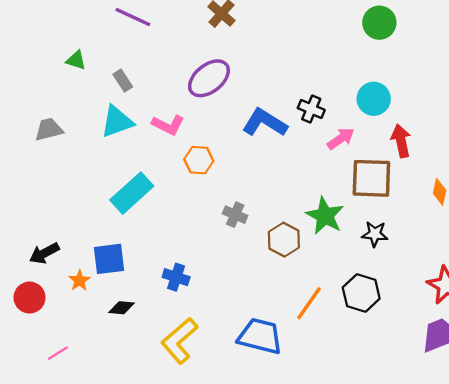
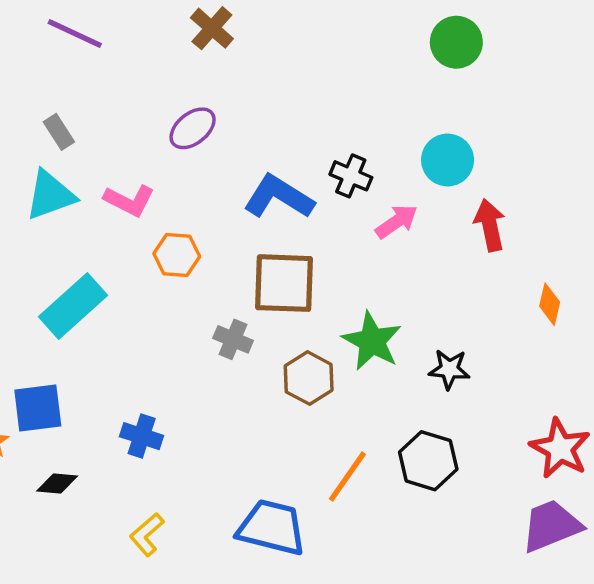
purple ellipse: (209, 78) -> (193, 128), size x0.7
brown square: (371, 178) -> (284, 283), moved
yellow L-shape: (179, 341) -> (147, 535), size x0.6

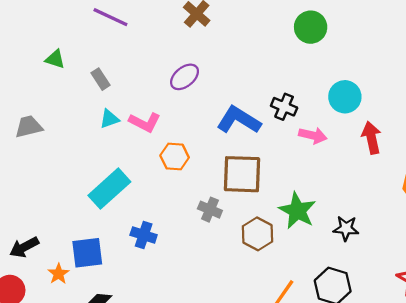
green circle: (456, 42) -> (311, 27), moved
cyan triangle: (50, 195) -> (109, 119), moved, size x0.6
pink arrow: (397, 222) -> (313, 135), turned 48
blue cross: (142, 436) -> (144, 235), moved

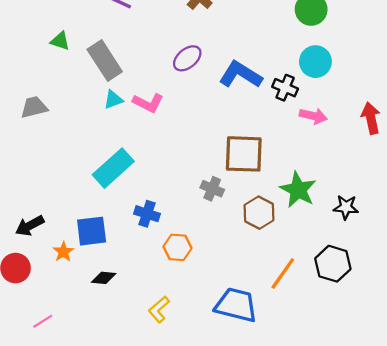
gray rectangle: (100, 79) -> (105, 60), size x1.8
cyan circle: (345, 97) -> (315, 62), moved
blue L-shape: (239, 120) -> (240, 75), moved
orange hexagon: (175, 156) -> (177, 247), moved

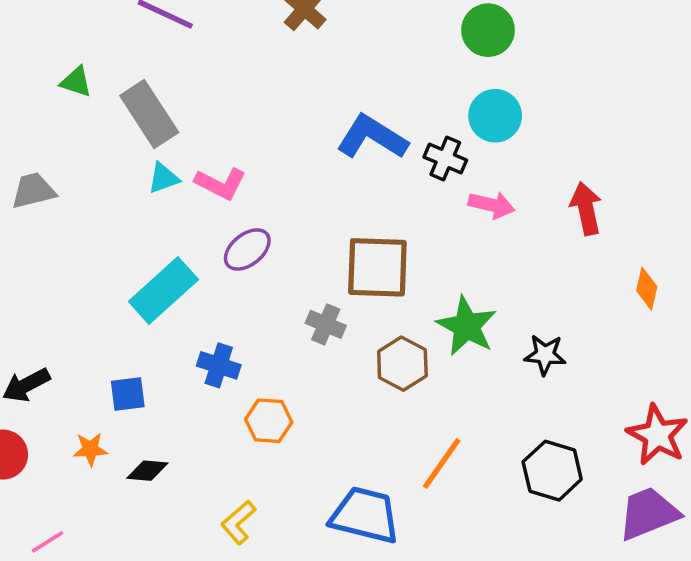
purple ellipse: (187, 58) -> (247, 249), moved
blue square: (92, 231) -> (128, 394), size x0.7
orange star: (63, 252) -> (90, 449), moved, turned 30
black hexagon: (333, 264) -> (552, 471), moved

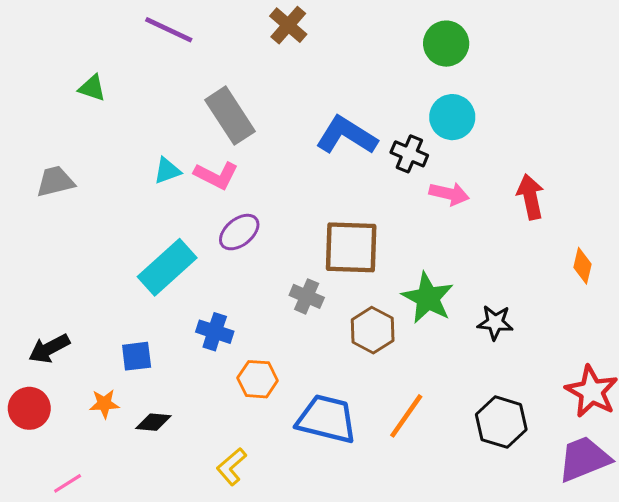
gray rectangle: (149, 114) -> (230, 116), moved
blue trapezoid: (365, 515) -> (327, 419), moved

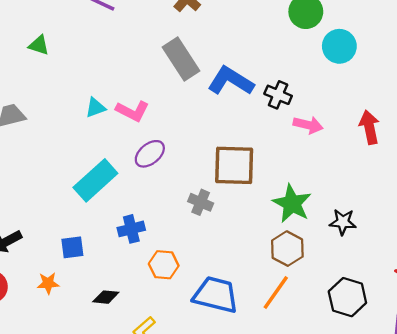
gray rectangle: (230, 116) -> (181, 59), moved
cyan circle: (452, 117) -> (339, 46), moved
brown hexagon: (373, 330) -> (287, 249), moved
blue cross: (215, 332) -> (131, 229), turned -32
black diamond: (153, 422) -> (106, 297), moved

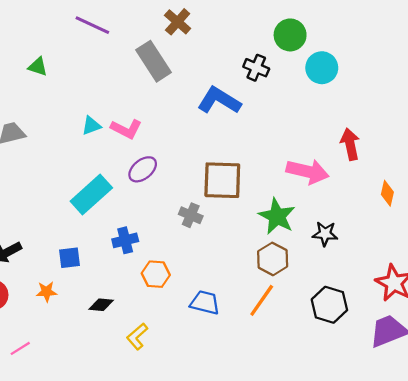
gray rectangle: (181, 59) -> (154, 61), moved
black cross: (278, 95) -> (256, 68), moved
pink arrow: (308, 125) -> (308, 171), moved, size x1.5
blue trapezoid: (216, 295) -> (205, 303), size x0.7

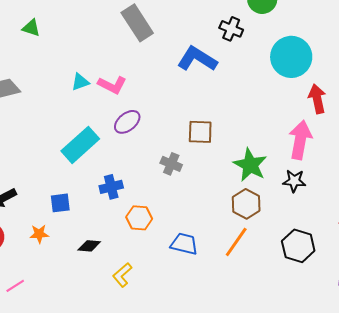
cyan circle: (322, 68) -> (291, 57), moved, size x1.4
pink arrow: (308, 171) -> (300, 140), moved, turned -93
brown square: (222, 180) -> (200, 132), size x0.7

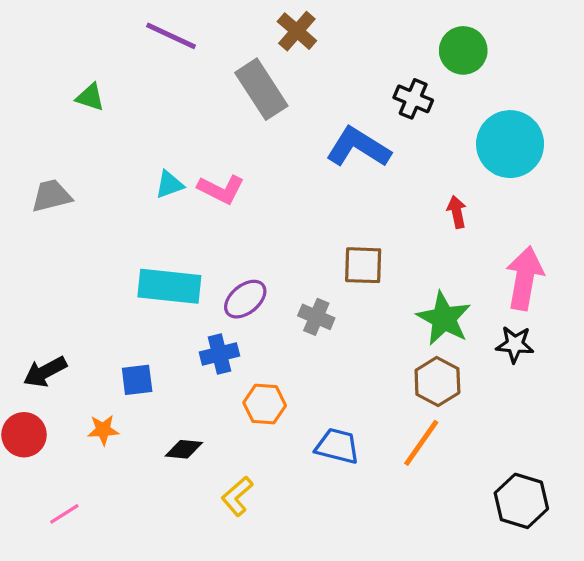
red arrow: (317, 99) -> (457, 212), moved, size x0.7
purple ellipse: (127, 122) -> (245, 299), moved
cyan rectangle: (80, 145) -> (169, 286), turned 48
black hexagon: (298, 246) -> (521, 501), moved

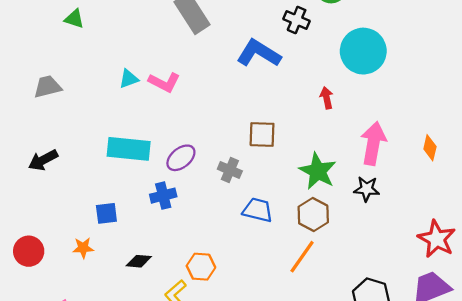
black arrow: (45, 372) -> (43, 160), moved
orange hexagon: (265, 404) -> (201, 267), moved
blue trapezoid: (337, 446) -> (258, 210), moved

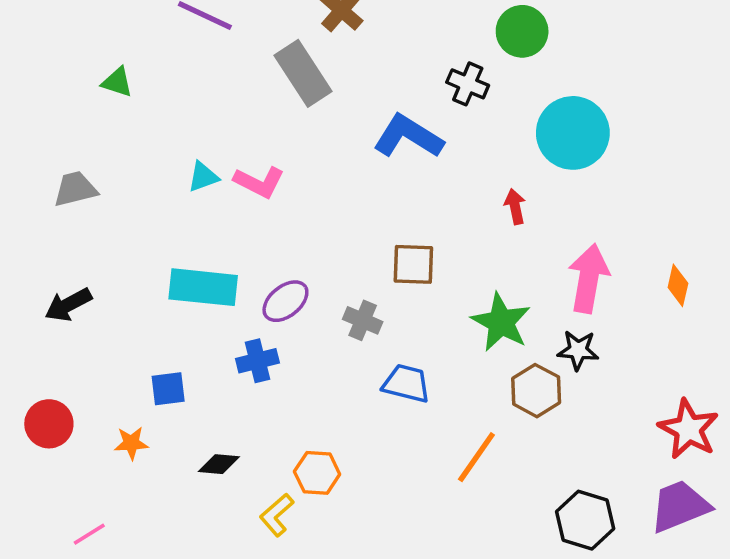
brown hexagon: (313, 214) -> (536, 391), moved
red circle: (29, 251) -> (49, 424), moved

